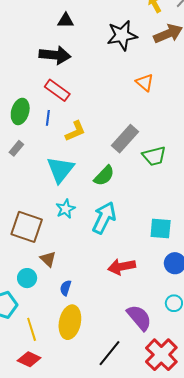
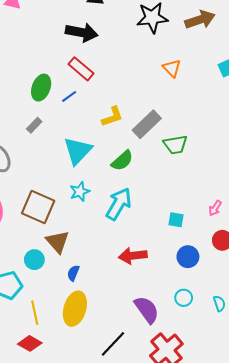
blue line: (48, 118) -> (69, 96), turned 42
yellow L-shape: (75, 131) -> (112, 117), moved
cyan square: (161, 228) -> (176, 220), size x0.7
brown triangle: (48, 259) -> (58, 242), size x1.4

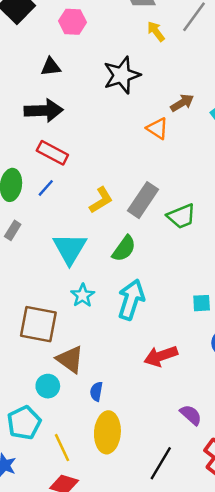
brown arrow: (200, 20) -> (182, 103), moved, size x0.7
purple semicircle: (147, 310) -> (191, 415), size x0.7

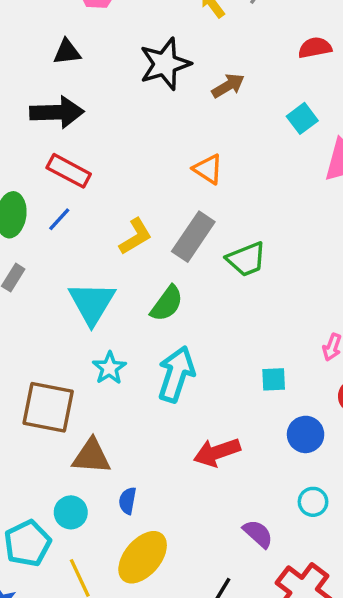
brown arrow: (182, 103) -> (228, 86), moved
orange triangle: (157, 128) -> (208, 169), moved
brown triangle: (70, 359) -> (91, 456), turned -32
cyan circle: (48, 386) -> (71, 512), moved
yellow ellipse: (107, 432) -> (143, 557), turned 36

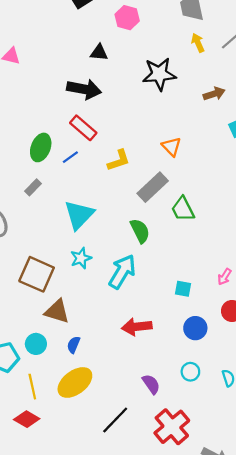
brown arrow: (228, 86) -> (214, 94), moved
yellow L-shape: (136, 236) -> (119, 160), moved
green trapezoid: (246, 259) -> (183, 209), turned 72
green semicircle: (167, 304) -> (140, 231), moved, turned -75

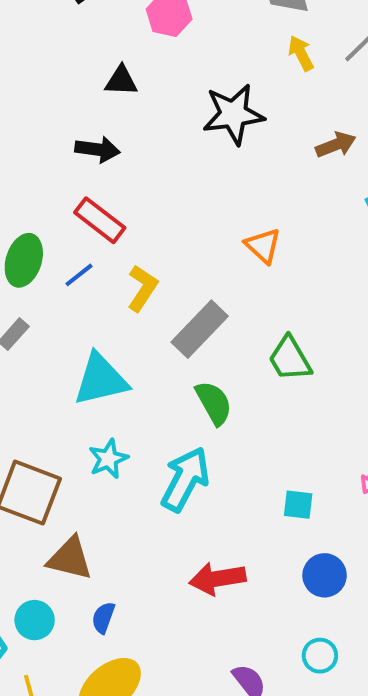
black arrow: (84, 89) -> (97, 149), size x0.7
yellow L-shape: (119, 160) -> (142, 288), moved, turned -35
gray rectangle: (153, 187) -> (200, 329), moved
cyan triangle: (79, 215) -> (101, 380), turned 36

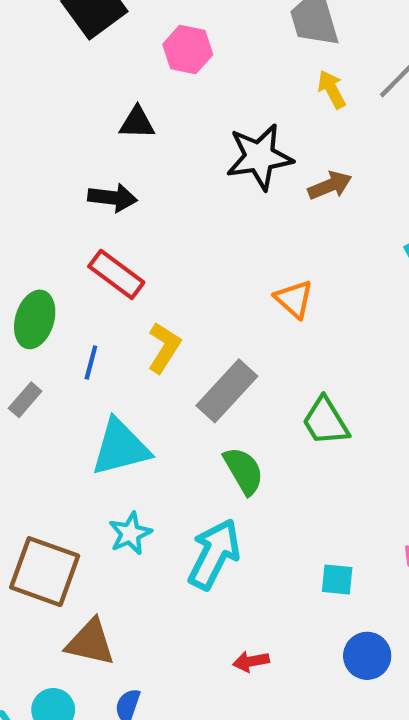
brown arrow: (336, 145) -> (330, 185), moved
blue line: (79, 275) -> (91, 362), moved, turned -36
red arrow: (217, 579) -> (251, 661), size x0.6

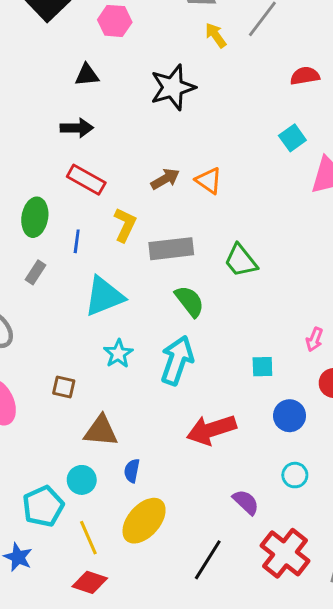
brown arrow: (330, 185) -> (165, 179), moved
gray rectangle: (227, 391) -> (171, 249), turned 48
brown square: (45, 572) -> (64, 387), size x0.5
red arrow: (251, 661) -> (211, 430), size x2.0

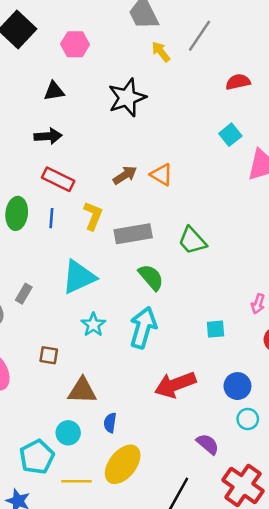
blue line: (77, 241) -> (51, 218), moved
gray rectangle: (35, 272) -> (24, 294), moved
blue circle: (290, 416) -> (237, 386), moved
yellow line: (88, 538) -> (76, 481), turned -64

